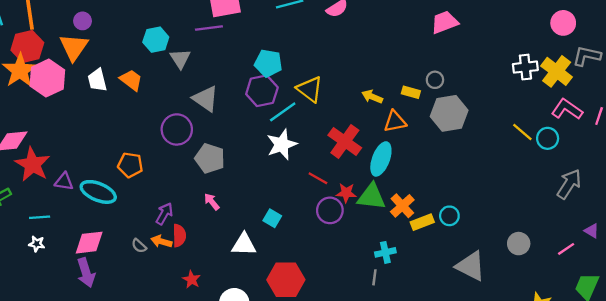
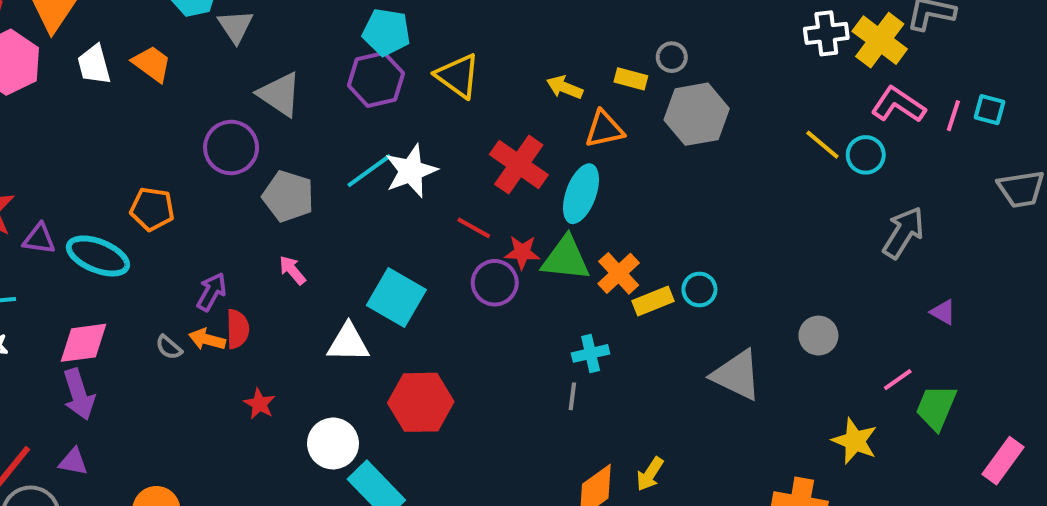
cyan line: (283, 112) -> (369, 171), moved
cyan square: (272, 218) -> (396, 298), size x1.8
pink line: (566, 249) -> (898, 380), moved

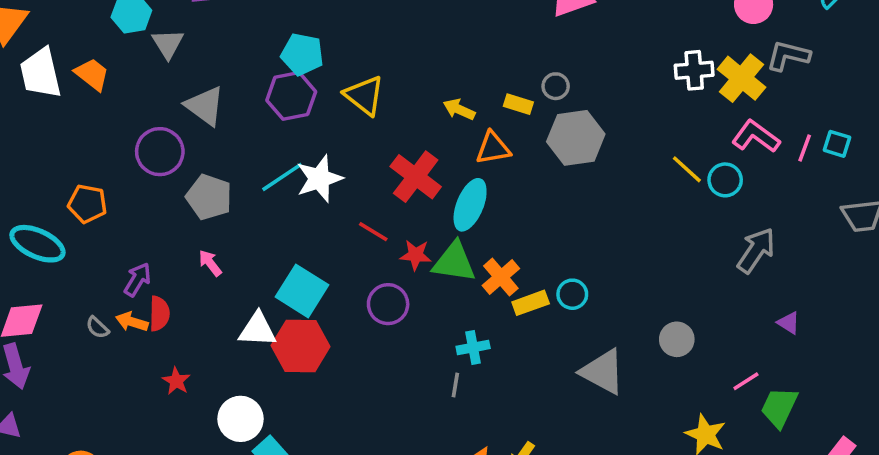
white trapezoid: (94, 65) -> (41, 73), size x1.4
purple circle: (495, 283) -> (388, 304), moved
red hexagon: (421, 402) -> (301, 346), moved

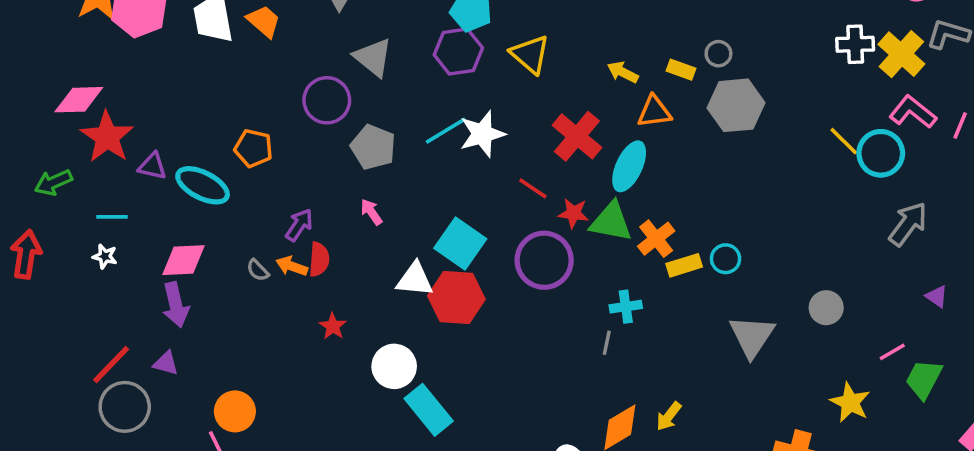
cyan circle: (725, 180) -> (881, 153), size x1.4
purple circle: (388, 304) -> (544, 260), size x1.4
gray triangle: (603, 372) -> (752, 336), turned 33

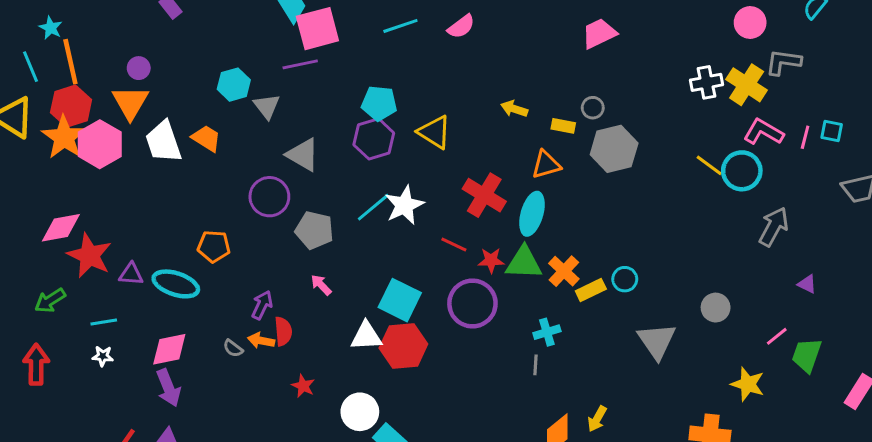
yellow arrow: (623, 72) -> (514, 109), moved

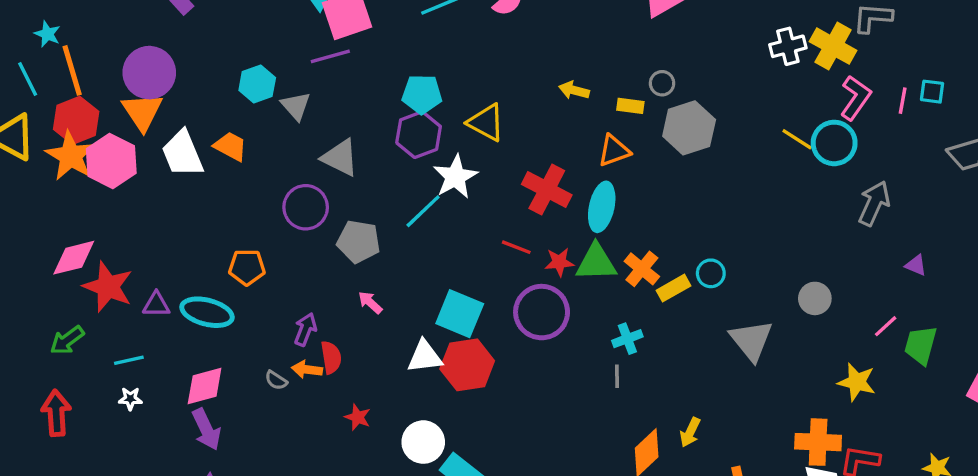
purple circle: (139, 68) -> (149, 73), size x2.0
pink L-shape: (763, 132) -> (856, 98), turned 99
white star: (404, 205) -> (455, 177), moved

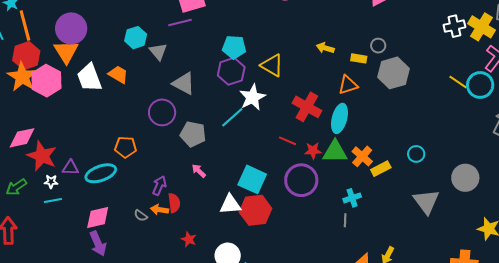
cyan circle: (711, 273) -> (416, 154), moved
gray circle: (815, 298) -> (465, 178), size x1.4
cyan ellipse: (207, 312) -> (101, 173), turned -36
white star: (130, 399) -> (51, 182), moved

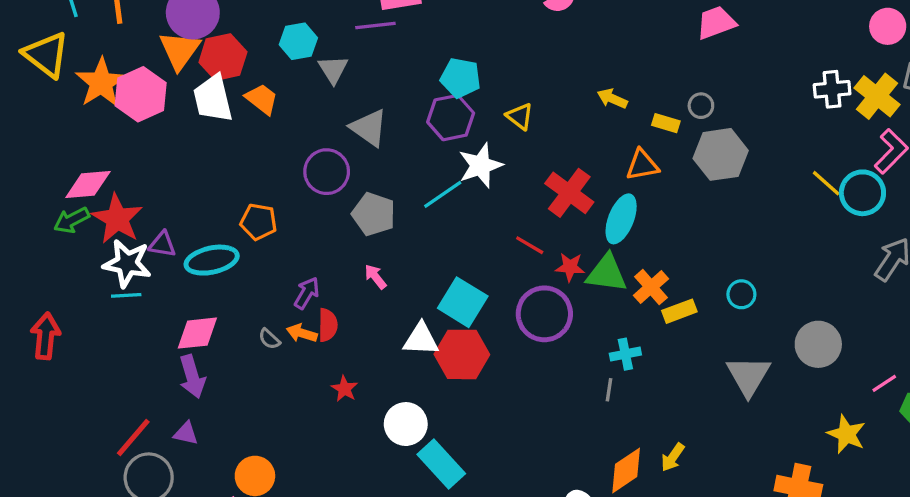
red hexagon: (26, 56) -> (223, 57), moved
yellow triangle: (272, 65) -> (520, 116), size x0.7
white star: (51, 182) -> (127, 263), size x2.0
green arrow: (16, 187) -> (72, 220), moved

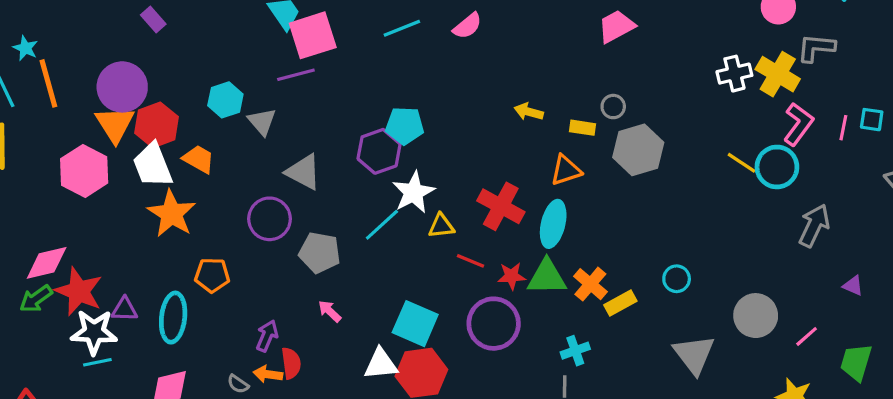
cyan pentagon: (461, 78) -> (405, 126), moved
orange star: (101, 83) -> (172, 214), moved
yellow triangle: (520, 116) -> (441, 226), moved, turned -36
cyan ellipse: (212, 260) -> (173, 318), turned -63
pink line: (884, 383) -> (807, 336), moved

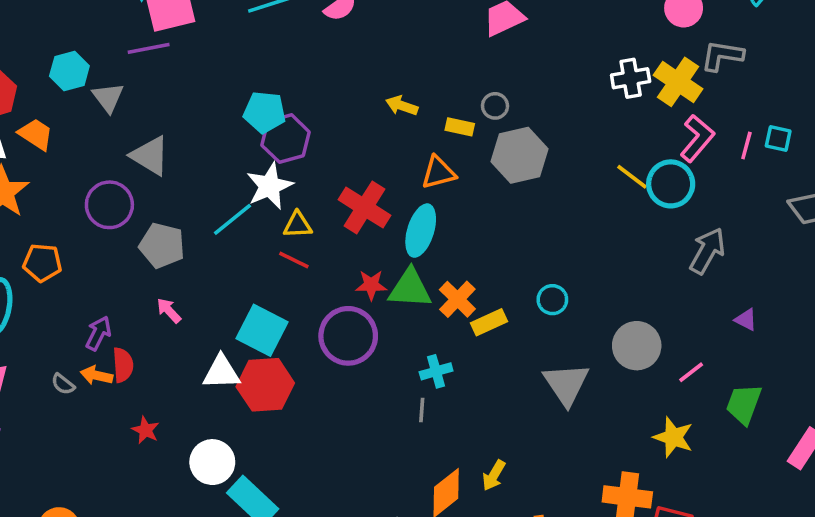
purple hexagon: (379, 151) -> (286, 139), moved
red line: (471, 261) -> (294, 260), moved

